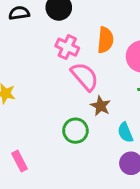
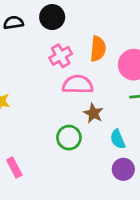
pink cross: (67, 47) -> (61, 56), turned 35
pink semicircle: (85, 76) -> (78, 85), turned -48

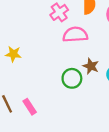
brown star: (93, 113) -> (91, 66), moved

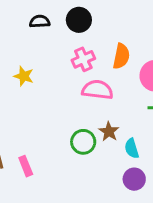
yellow star: (13, 54) -> (24, 76), moved

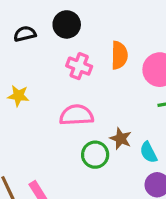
pink cross: (83, 59) -> (79, 66), turned -35
pink semicircle: (97, 90) -> (76, 115), moved

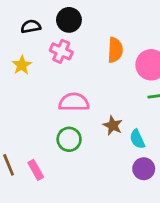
pink cross: (79, 66) -> (61, 51), moved
yellow star: (18, 96) -> (22, 65), moved, turned 30
green circle: (95, 155) -> (69, 139), moved

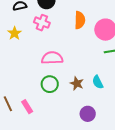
brown star: (113, 125) -> (77, 83), moved
purple circle: (144, 169) -> (88, 114), moved

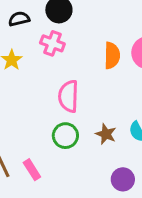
orange semicircle: (80, 20) -> (112, 55), moved
pink semicircle: (52, 58) -> (68, 96), turned -85

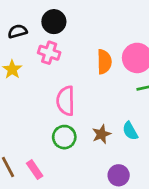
brown star: (106, 134) -> (101, 134), turned 30

